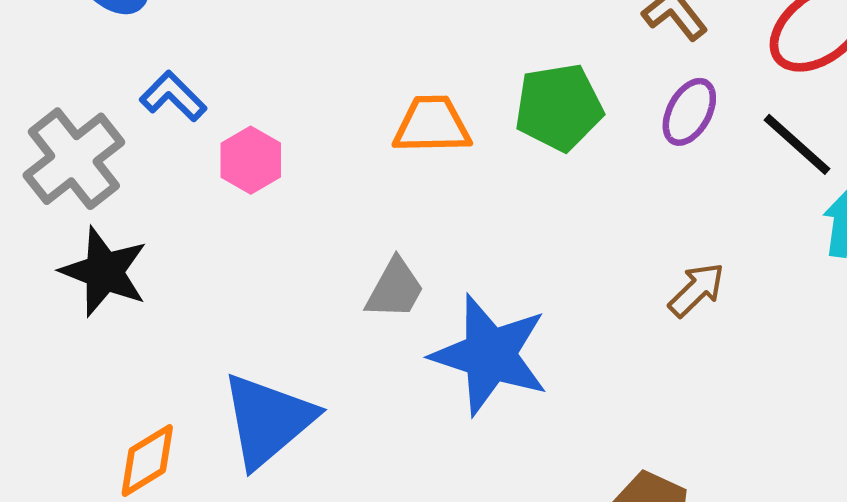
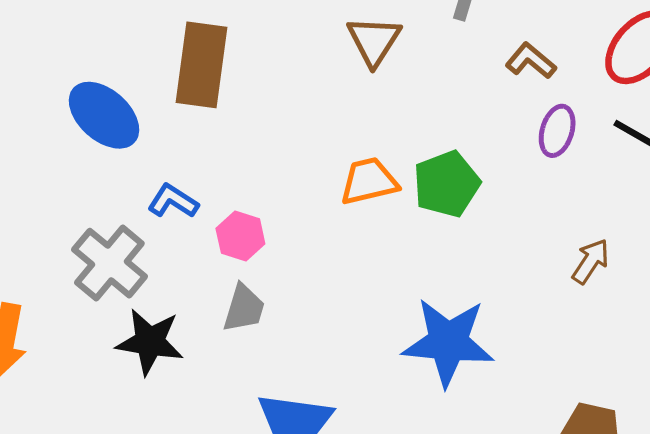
green pentagon: (559, 107) -> (447, 184), moved
gray trapezoid: (395, 289) -> (244, 308), moved

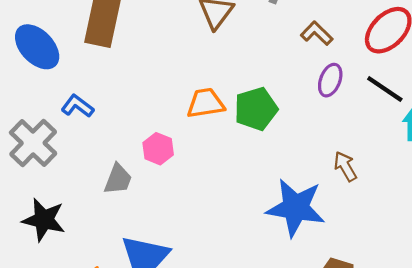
pink hexagon: (240, 236) -> (158, 149), moved
brown arrow: (591, 261) -> (345, 166), turned -68
black star: (150, 342) -> (44, 220), moved
blue star: (448, 342) -> (296, 208), moved

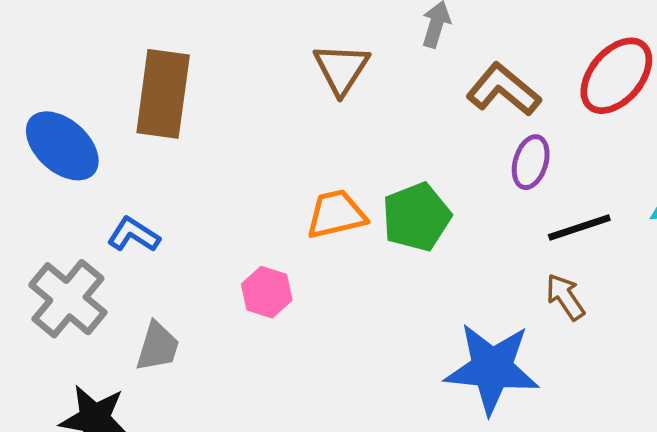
brown L-shape: (317, 33) -> (503, 90), size x1.4
black line: (385, 89) -> (579, 227), moved, turned -48
gray trapezoid: (118, 179) -> (158, 347), moved

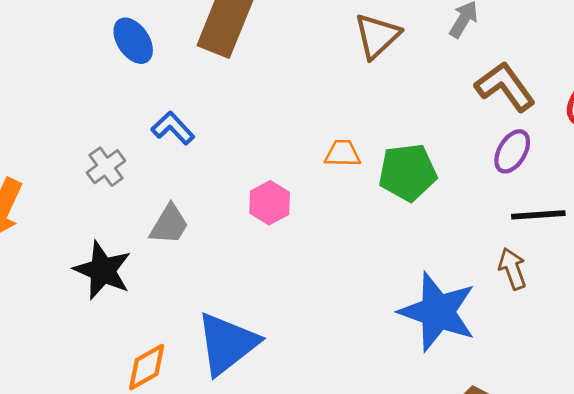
blue ellipse: (62, 146) -> (133, 41), size x0.7
orange trapezoid: (336, 214) -> (343, 153), size x0.7
gray cross: (68, 299) -> (106, 167), size x0.6

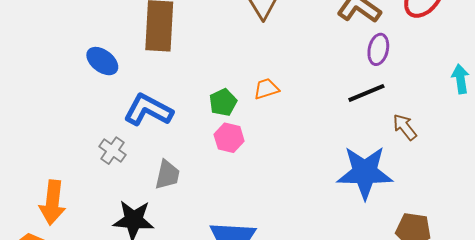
blue L-shape: (173, 128) -> (148, 110), size x1.6
green pentagon: (408, 172) -> (223, 102), moved, size x0.7
black line: (538, 215) -> (366, 93), moved

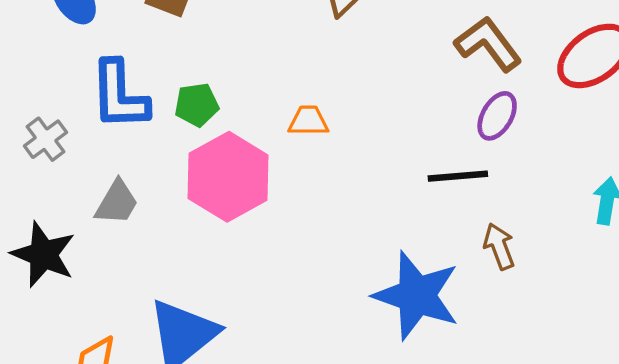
green pentagon: (223, 102) -> (197, 105), moved
blue L-shape: (148, 110) -> (119, 95), turned -138
pink hexagon: (229, 138) -> (228, 177), size x1.8

